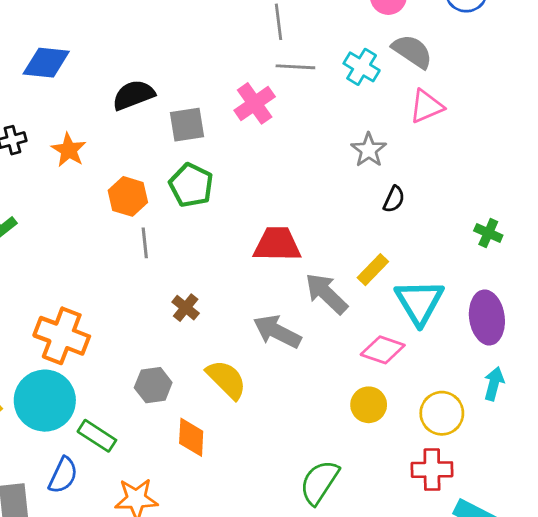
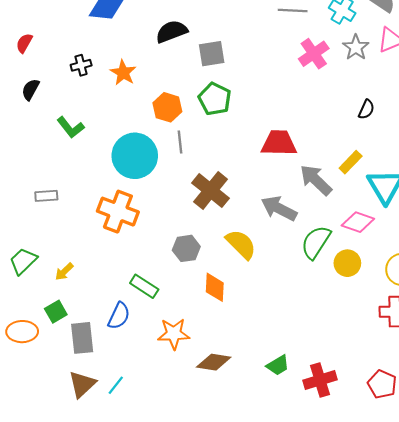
pink cross: (255, 103) -> (314, 54), moved
gray star: (369, 150) -> (356, 47), moved
brown cross: (186, 308) -> (211, 191), size x1.8
cyan circle: (45, 401) -> (135, 156), moved
green semicircle: (319, 482) -> (316, 242), moved

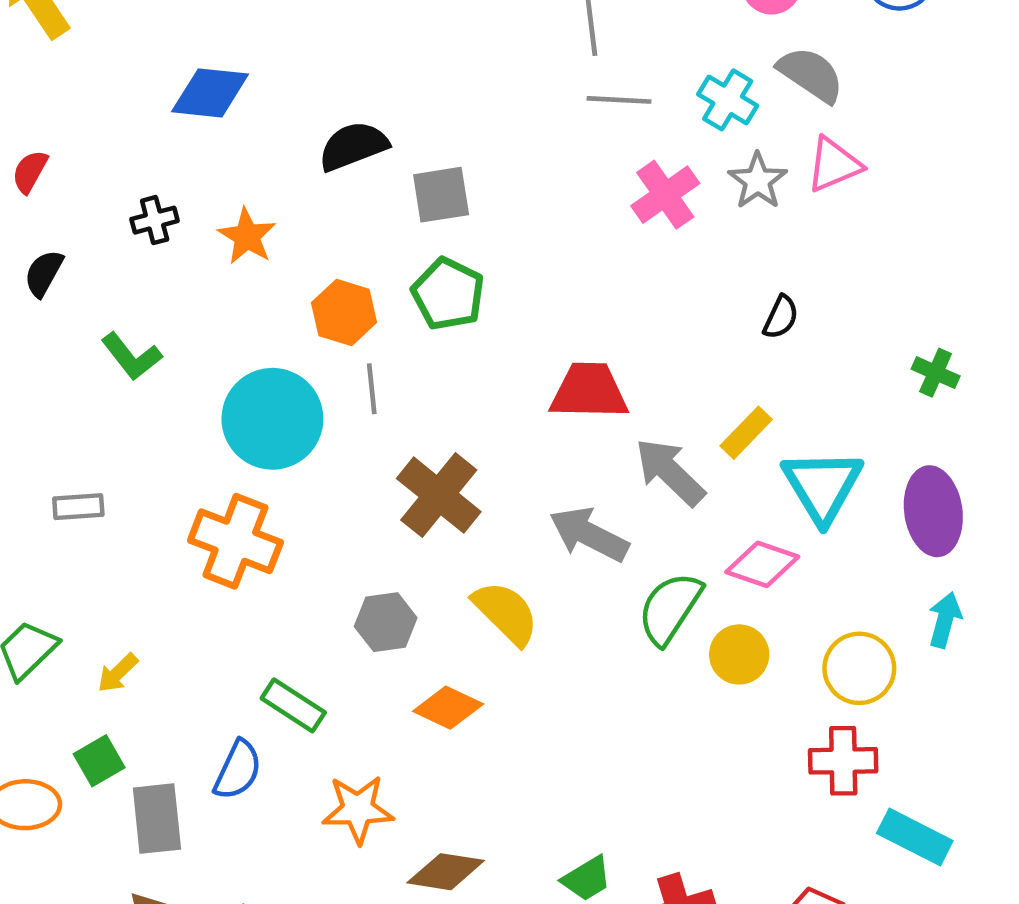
orange diamond: (215, 287) -> (448, 708), turned -68

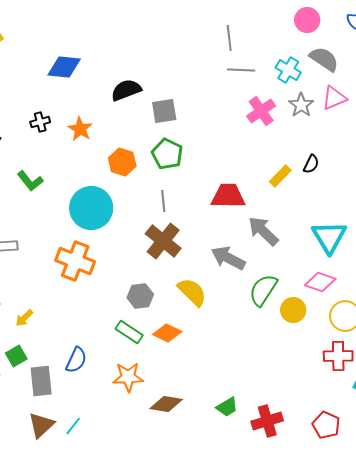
gray line: (372, 389) -> (163, 201), moved
yellow rectangle: (746, 433) -> (280, 176), moved
pink diamond: (762, 564) -> (320, 282), moved
green rectangle: (293, 705) -> (129, 332), moved

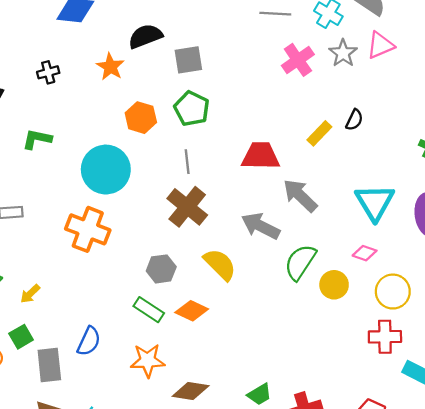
orange star: (80, 129) -> (110, 67), moved
green L-shape: (30, 181) -> (37, 139), turned 140
pink diamond: (320, 282) -> (365, 253), size x0.7

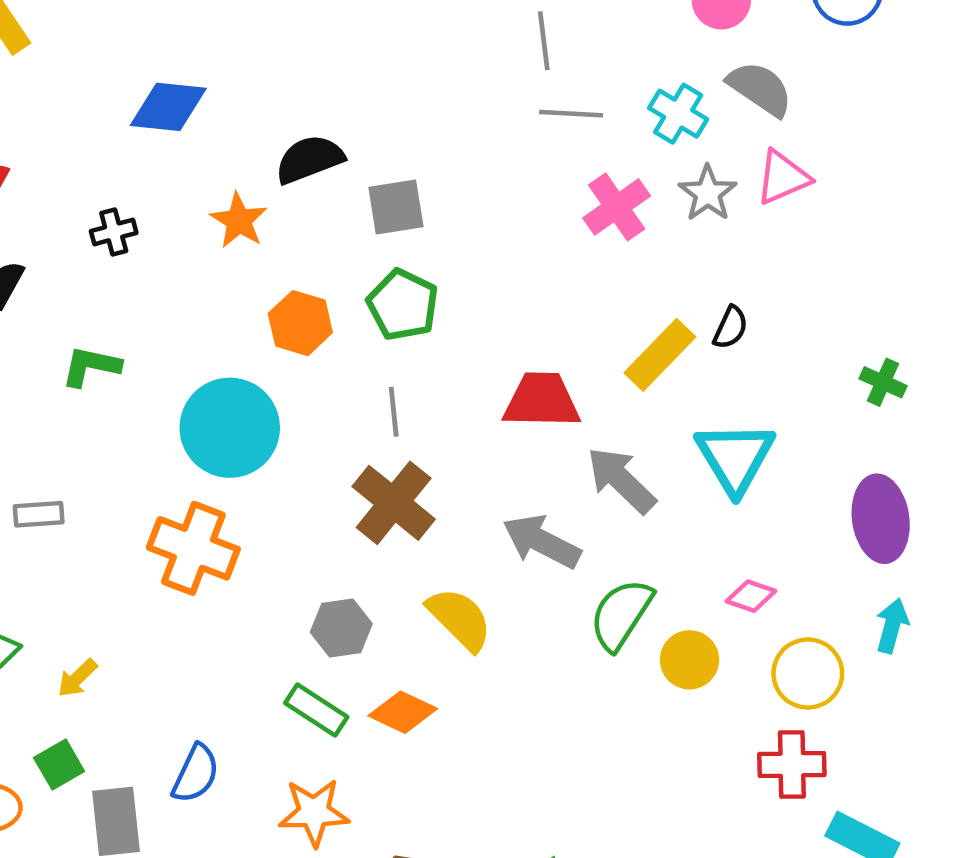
yellow rectangle: (319, 133) -> (660, 355), size x1.4
cyan triangle: (375, 202) -> (735, 457), moved

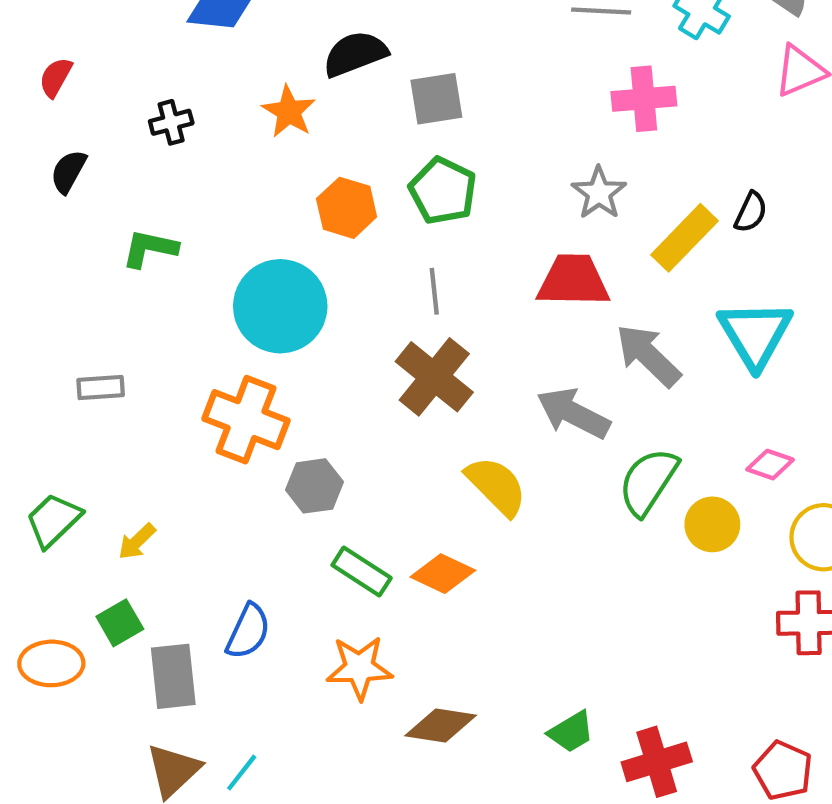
gray star: (708, 193) -> (599, 193), moved
pink cross: (617, 207) -> (644, 99), turned 30
gray hexagon: (341, 628) -> (314, 486), moved

